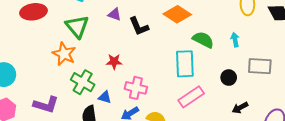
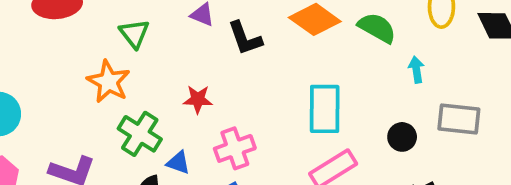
green triangle: (77, 27) -> (134, 34), size x0.7
green semicircle: (203, 40) -> (377, 28), moved
pink cross: (136, 88) -> (235, 148), turned -35

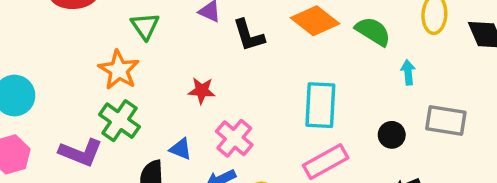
green cross: (140, 134) -> (120, 121), moved
pink cross: (235, 148) -> (234, 138), turned -33

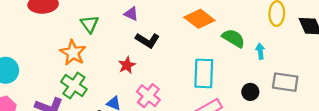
green semicircle: (373, 31) -> (233, 38), moved
black L-shape: (249, 35) -> (148, 40), moved, turned -40
red star: (202, 91) -> (127, 65), turned -30

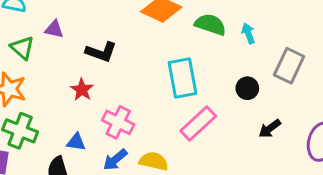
purple triangle: (131, 14) -> (54, 29), moved
gray rectangle: (285, 82) -> (289, 66), turned -60

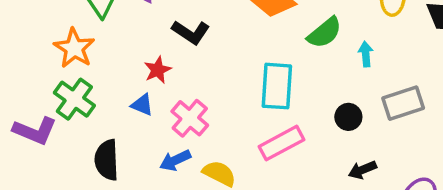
green semicircle: (210, 24) -> (325, 33), turned 108
gray rectangle: (289, 66) -> (403, 103), turned 32
blue triangle: (76, 142) -> (142, 105), moved

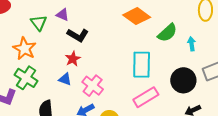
black L-shape: (191, 32) -> (78, 35), moved
black circle: (348, 117) -> (183, 80), size x1.6

